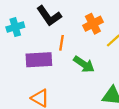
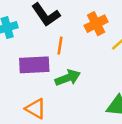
green arrow: (84, 64) -> (68, 78), moved, turned -55

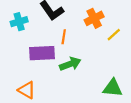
orange triangle: (36, 109) -> (27, 90), moved

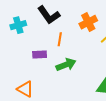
purple rectangle: (42, 53) -> (40, 55), size x0.6

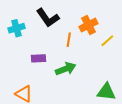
orange line: (60, 39) -> (69, 40), moved

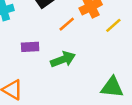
orange line: (69, 40) -> (67, 24), turned 40

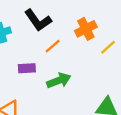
orange line: (67, 24) -> (53, 46), moved

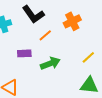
yellow line: (108, 47) -> (88, 57), moved

